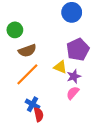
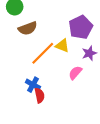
orange line: (27, 74) -> (43, 53), moved
purple star: (74, 76) -> (89, 53), moved

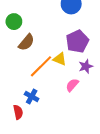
brown semicircle: (28, 28) -> (26, 42), turned -30
red semicircle: (40, 95) -> (18, 112), moved

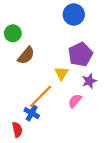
yellow triangle: (60, 59) -> (62, 73), turned 40
orange line: (41, 66) -> (41, 96), moved

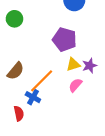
purple pentagon: (80, 54) -> (65, 39), moved, turned -30
brown semicircle: (26, 55) -> (16, 71), moved
yellow triangle: (62, 73) -> (73, 64), moved, turned 40

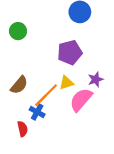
purple pentagon: (65, 39) -> (70, 52), turned -30
yellow triangle: (73, 64) -> (66, 83), moved
pink semicircle: (75, 85) -> (81, 100), size x1.6

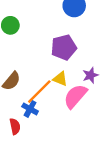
yellow triangle: (66, 83) -> (60, 79), turned 40

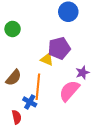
yellow triangle: (60, 79) -> (47, 59), moved
orange line: (39, 92) -> (38, 87), turned -40

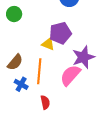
purple star: (82, 73) -> (83, 57), size x1.6
blue cross: (30, 102) -> (21, 84), moved
red semicircle: (17, 117) -> (45, 102), moved

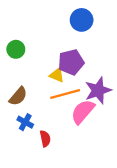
green circle: (14, 14) -> (16, 49), moved
orange line: (39, 71) -> (65, 94), moved, turned 70
red semicircle: (45, 102) -> (45, 139), moved

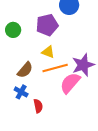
purple pentagon: (71, 62) -> (47, 25), moved
brown semicircle: (18, 96) -> (25, 70), moved

